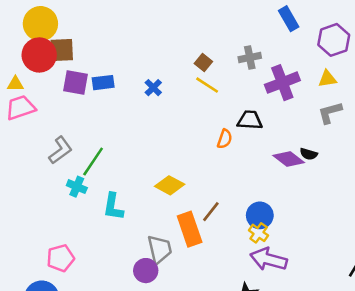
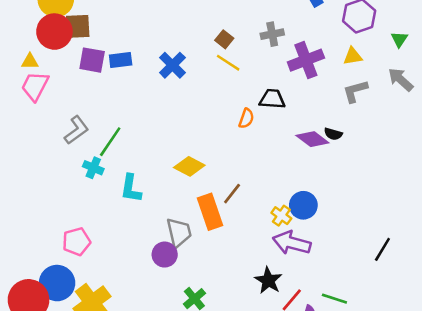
blue cross: (153, 88) -> (172, 65), size x1.5
pink trapezoid: (20, 108) -> (35, 86), turned -44
blue circle: (260, 215) -> (303, 205), moved

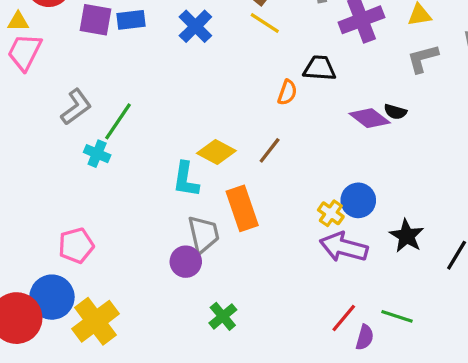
cyan L-shape: (131, 188) -> (186, 179), moved
brown line: (232, 194) -> (270, 150), moved
black star: (268, 280) -> (407, 236), moved

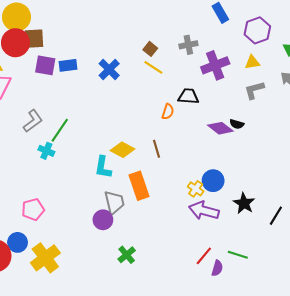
brown line: (270, 150) -> (156, 149), turned -54
blue circle: (52, 297) -> (18, 242), size x0.7

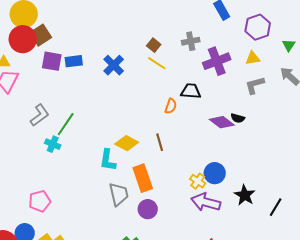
brown square: (34, 39) -> (41, 35), turned -30
purple circle: (103, 220) -> (148, 209), moved

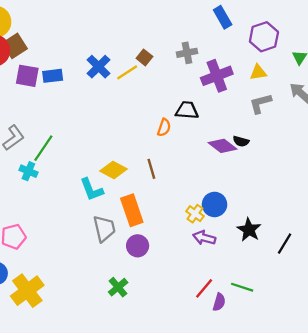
yellow line: (157, 63) -> (127, 72), moved, turned -66
blue cross: (114, 65) -> (99, 67), moved
cyan L-shape: (108, 160) -> (92, 190), turned -30
purple arrow: (206, 202) -> (204, 238), size x0.7

